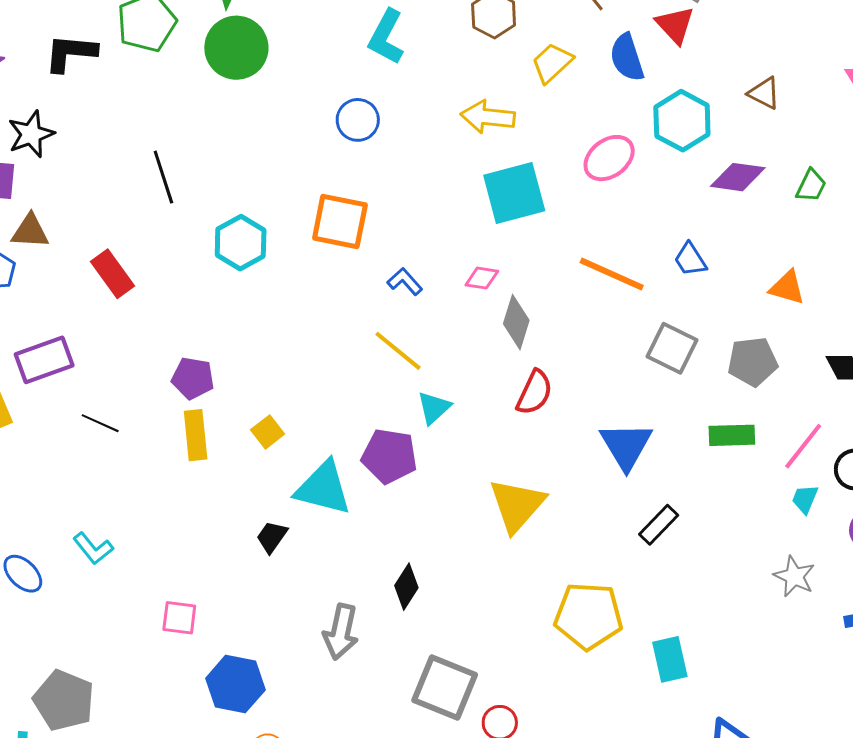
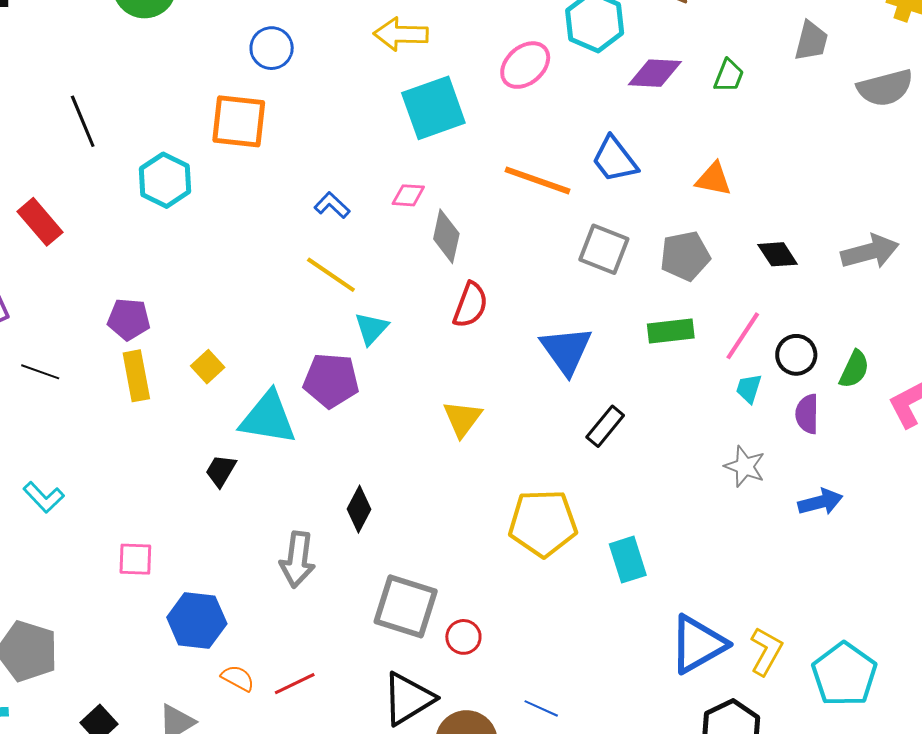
orange square: (340, 222) -> (239, 121), moved
blue trapezoid: (690, 260) -> (615, 159), size x1.4
yellow triangle: (517, 505) -> (462, 419), size x0.7

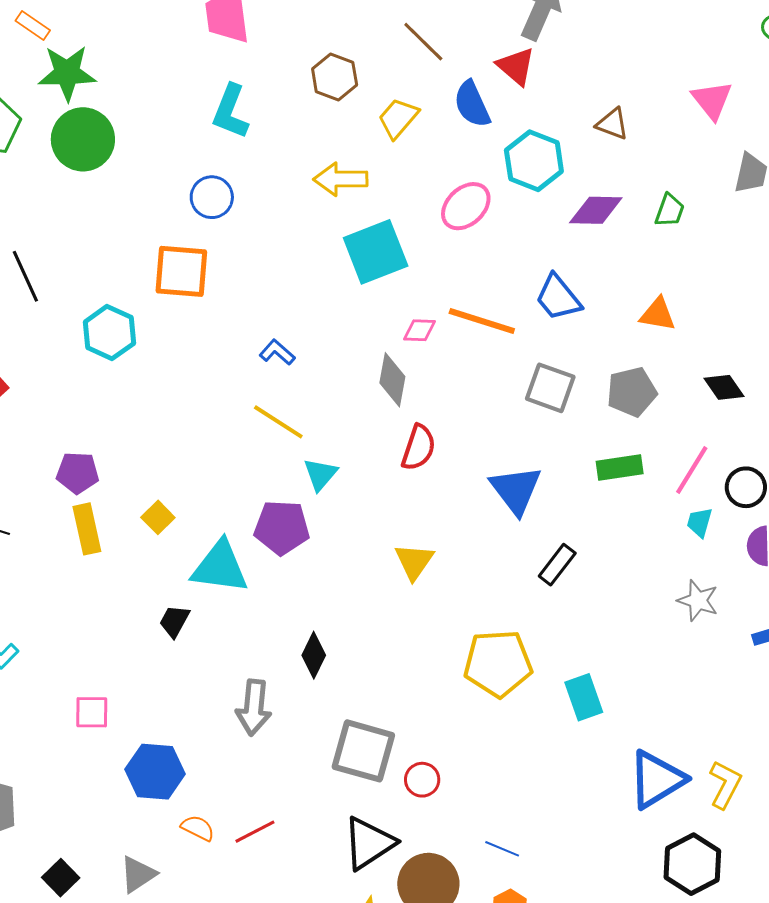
pink diamond: (408, 195) -> (419, 330), moved

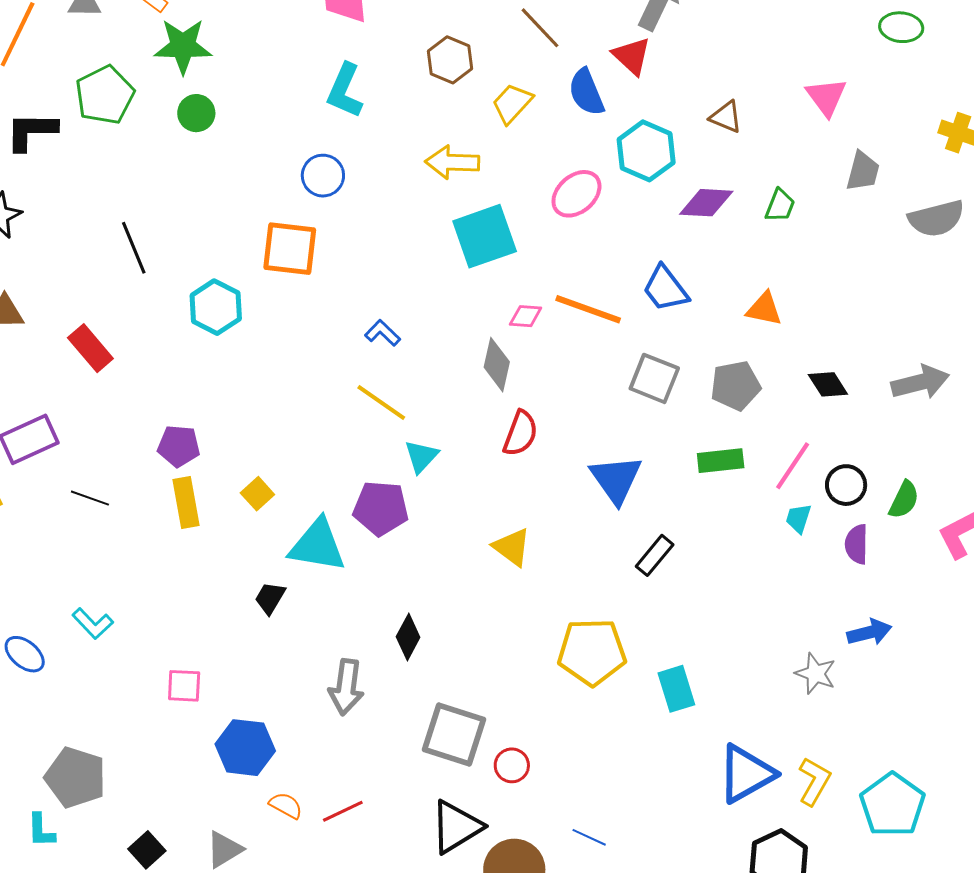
green circle: (83, 139) -> (196, 113), size x0.6
yellow triangle: (414, 562) -> (512, 547), turned -30
gray star: (698, 600) -> (816, 673), moved

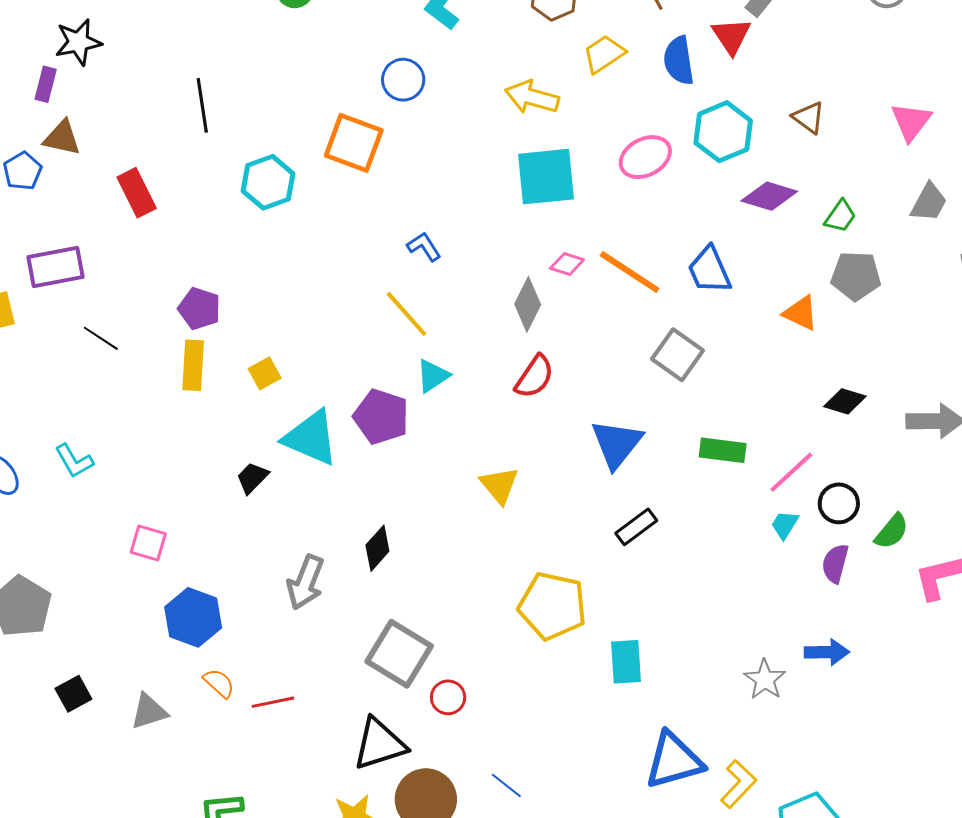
black diamond: (828, 384) -> (845, 401), turned -54
gray pentagon: (735, 386) -> (856, 276), moved

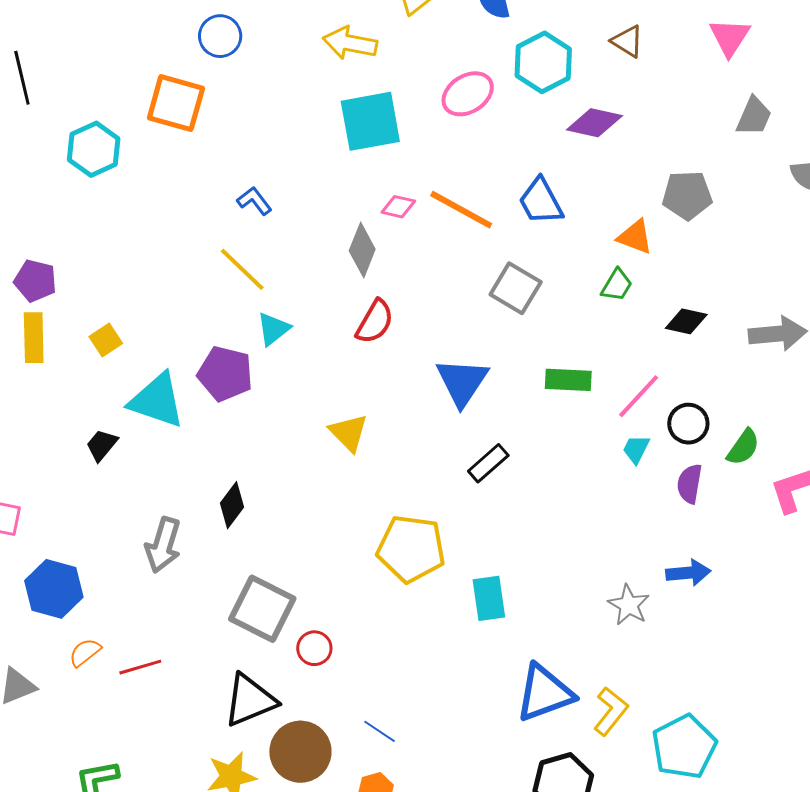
green trapezoid: (840, 216) -> (617, 285), moved
orange semicircle: (219, 683) -> (85, 652), turned -76

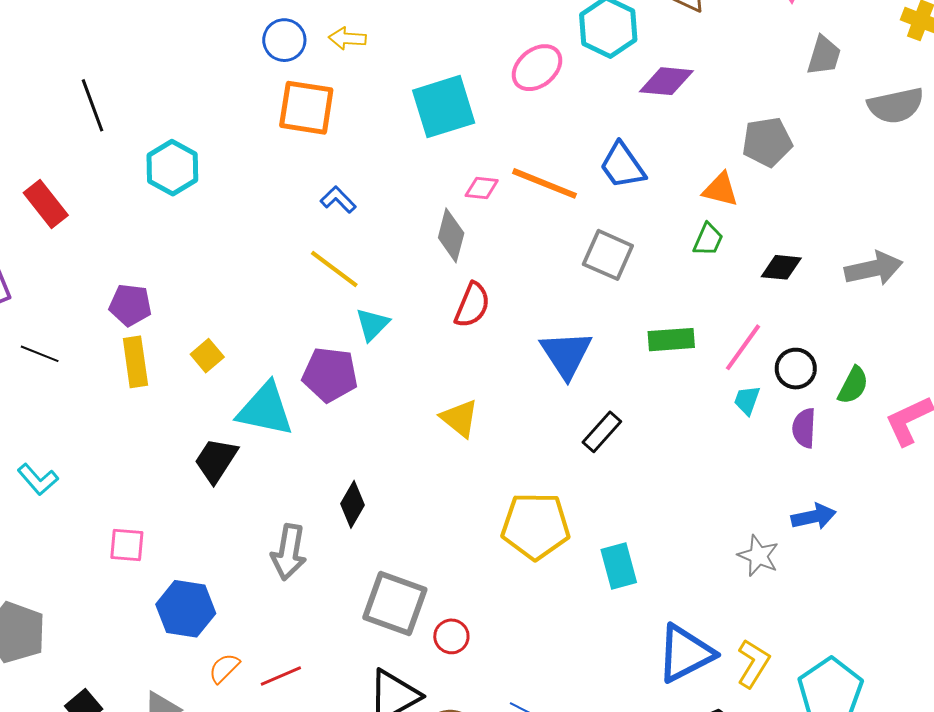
yellow arrow: (350, 43) -> (347, 38), moved, size x0.7
orange square: (176, 103) -> (306, 108), moved
black trapezoid: (102, 445) -> (216, 460), size x1.4

